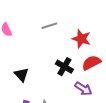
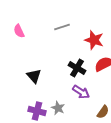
purple arrow: (83, 89) -> (81, 92), moved

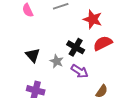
pink semicircle: (19, 31) -> (28, 10), moved
gray star: (58, 108) -> (57, 61), moved

